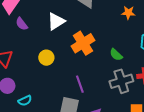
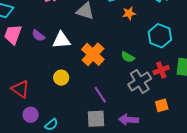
white triangle: (56, 21) -> (61, 40), turned 42
purple semicircle: (22, 24) -> (38, 36), moved

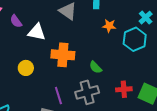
cyan hexagon: (160, 36) -> (135, 39), moved
orange cross: (93, 54) -> (63, 55), turned 35
gray cross: (140, 81) -> (87, 92), moved

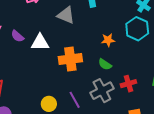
orange star: (109, 26) -> (108, 40), moved
yellow circle: (26, 68) -> (49, 104), moved
red cross: (124, 89) -> (128, 84), moved

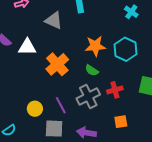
cyan hexagon: (137, 29) -> (126, 49), moved
orange star: (108, 40) -> (95, 46), size x1.5
orange cross: (70, 59) -> (57, 64), turned -35

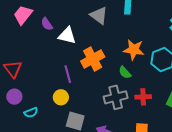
purple line: (61, 105) -> (68, 74), moved

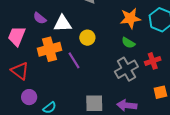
pink trapezoid: (23, 15) -> (17, 36), moved
orange cross: (93, 59) -> (50, 49), moved, turned 30
yellow circle: (61, 97) -> (87, 38), moved

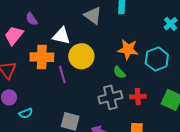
purple semicircle: (40, 18) -> (32, 19), moved
yellow circle: (87, 38) -> (81, 56), size x1.6

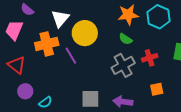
white triangle: (61, 36) -> (60, 18), turned -48

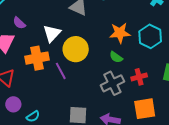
orange square: (157, 89) -> (145, 109), size x1.6

